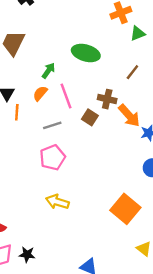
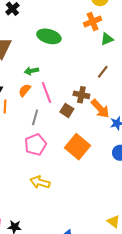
green ellipse: (86, 53) -> (49, 36), moved
green arrow: (48, 70) -> (32, 71), turned -136
gray line: (52, 125) -> (35, 117), turned -56
orange square: (125, 209) -> (77, 147), moved

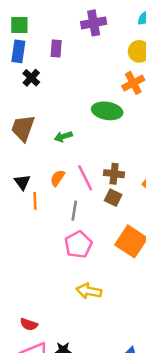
green ellipse: (49, 36) -> (107, 111), moved
green arrow: (32, 71) -> (63, 136), moved
brown cross: (81, 95) -> (114, 174), moved

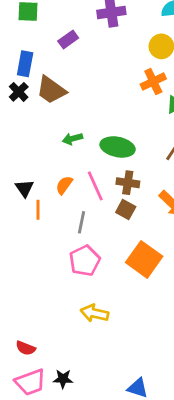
purple rectangle: (56, 48) -> (68, 40), turned 48
blue rectangle: (18, 51) -> (25, 64), moved
black cross: (31, 78) -> (19, 92), moved
green ellipse: (107, 111) -> (118, 147), moved
brown trapezoid: (23, 128) -> (51, 90), moved, turned -76

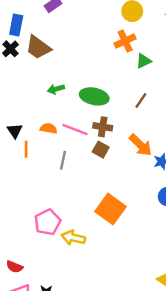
orange semicircle: (64, 185) -> (48, 128), turned 63
pink line: (95, 186) -> (75, 129), turned -45
orange square: (144, 259) -> (111, 209), moved
pink pentagon: (85, 261) -> (47, 222), moved

